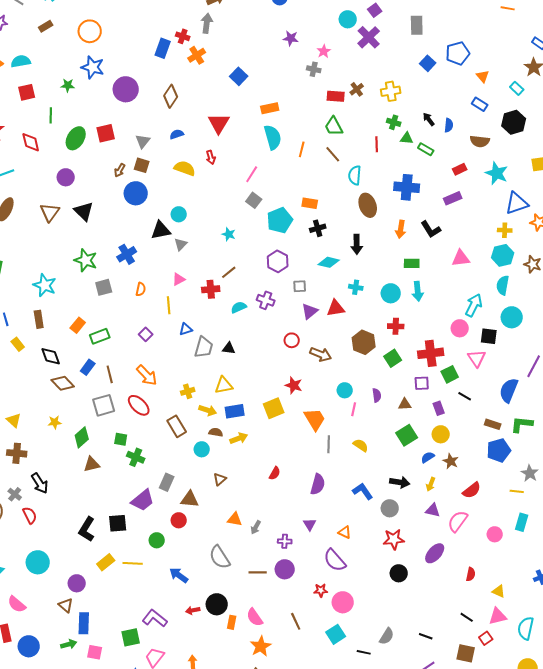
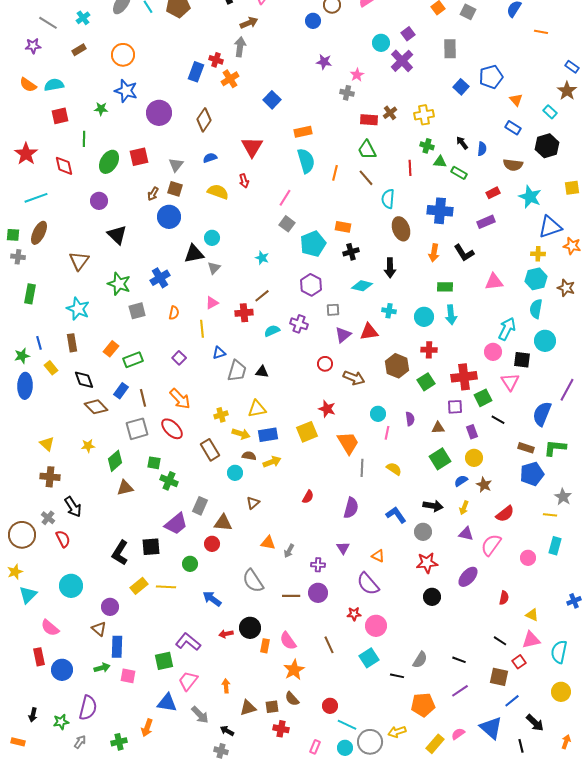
brown triangle: (50, 212) -> (79, 261), moved

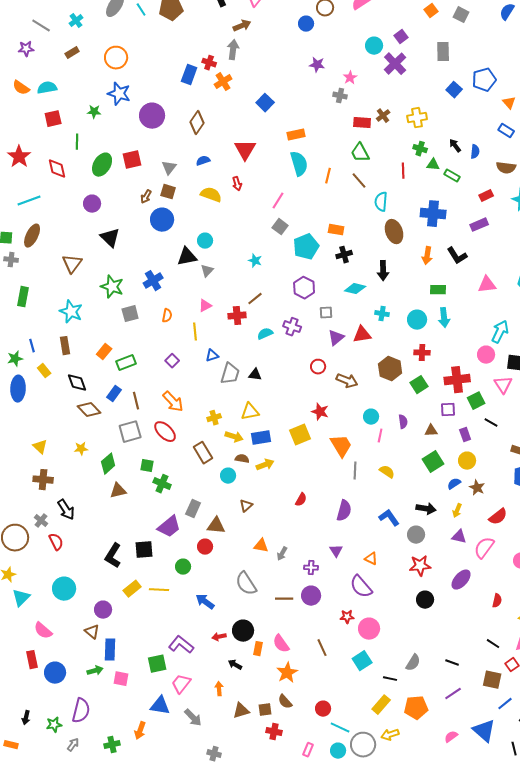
black arrow: (227, 731) -> (235, 665), moved
yellow rectangle: (435, 744) -> (381, 705), moved

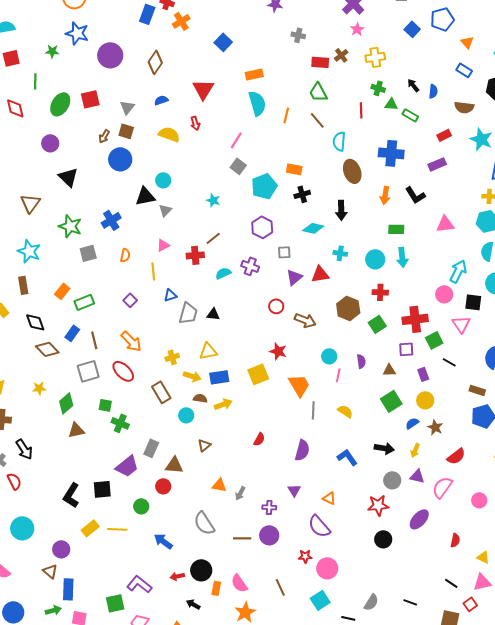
pink star: (350, 78) -> (357, 29), moved
gray circle: (416, 535) -> (392, 480), moved

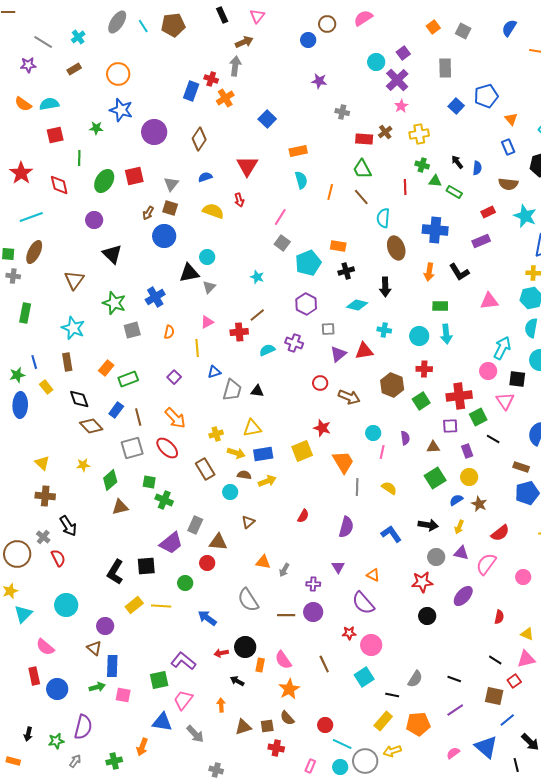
blue rectangle: (464, 70) -> (508, 147), turned 35
cyan semicircle: (257, 103) -> (301, 180), size x0.7

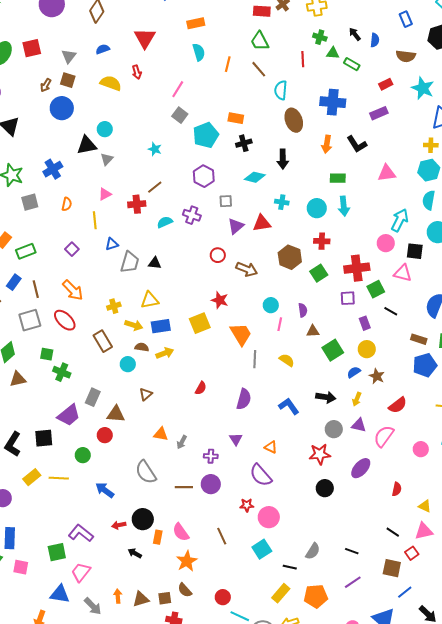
pink triangle: (505, 401) -> (403, 273), turned -42
brown triangle: (433, 447) -> (313, 331), moved
orange arrow: (221, 705) -> (118, 596), moved

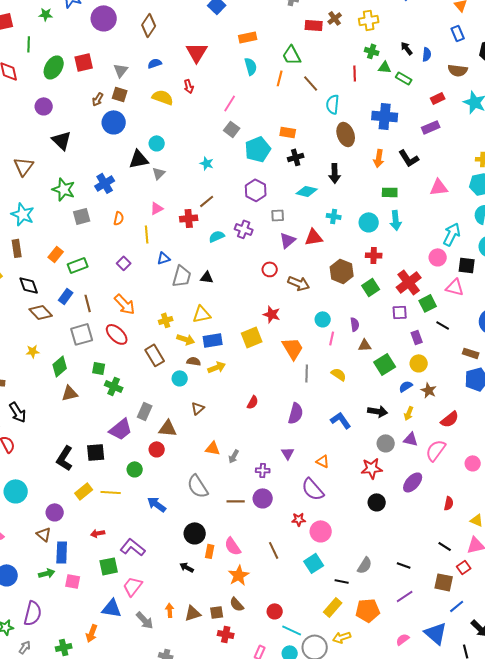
green trapezoid: (260, 41) -> (292, 55), moved
red cross: (357, 268) -> (409, 282), turned -30
red arrow: (119, 525) -> (98, 533), moved

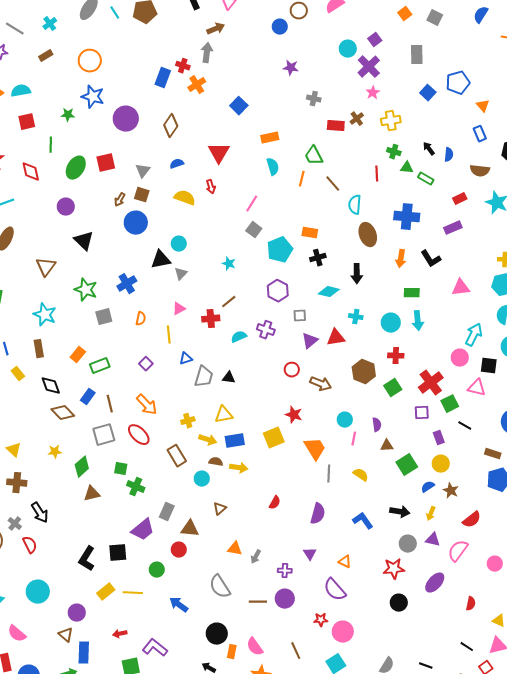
yellow arrow: (217, 367) -> (239, 468), turned 30

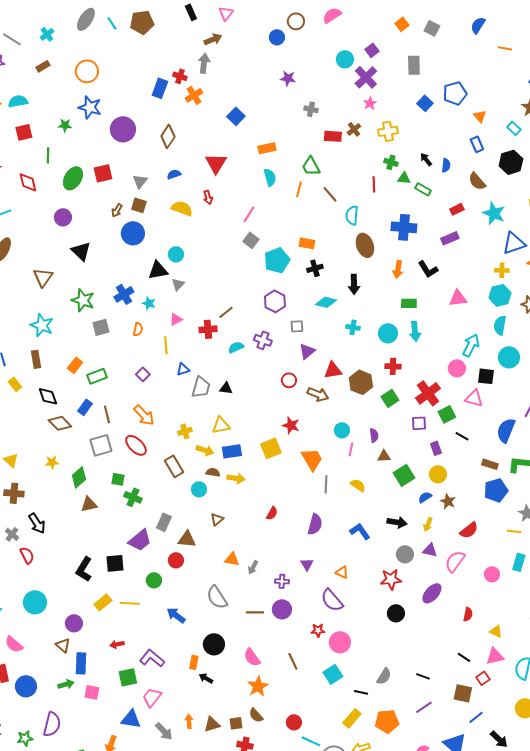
brown semicircle: (480, 171) -> (477, 181), turned 42
cyan star: (229, 264) -> (149, 303), moved
red triangle: (336, 338) -> (333, 370), moved
orange rectangle: (232, 652) -> (194, 662), moved

